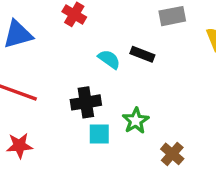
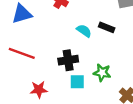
green star: (136, 121) -> (102, 73), turned -30
red star: (19, 146) -> (39, 90), moved

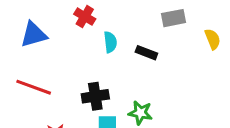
cyan semicircle: (84, 31) -> (110, 42), moved, turned 49

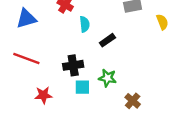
black rectangle: (146, 53) -> (107, 40), moved, turned -56

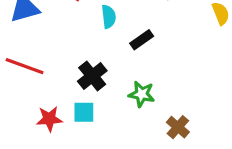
black cross: (73, 65) -> (92, 76), turned -30
cyan square: (82, 87) -> (84, 112), moved

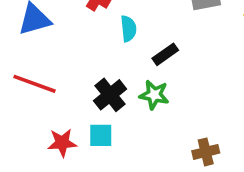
green star: (142, 94) -> (154, 95), moved
brown cross: (178, 127) -> (206, 152), turned 35

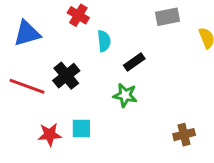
black cross: (110, 95) -> (66, 76), moved
brown cross: (206, 152) -> (184, 135), moved

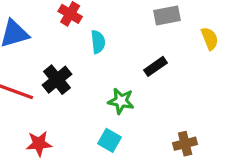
black rectangle: (134, 62) -> (155, 66), moved
cyan square: (81, 129) -> (109, 140), moved, turned 30

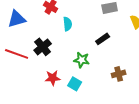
red star: (39, 144) -> (53, 78), moved
brown cross: (185, 144) -> (119, 74), moved

